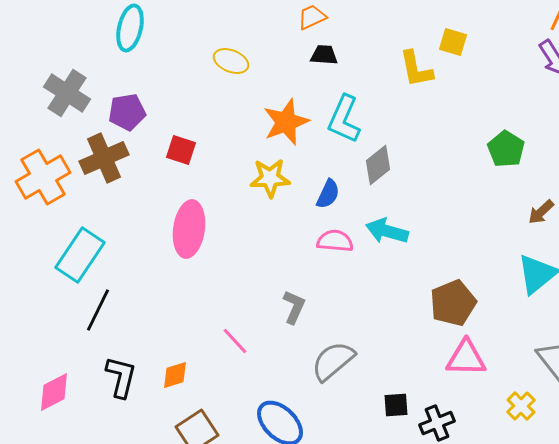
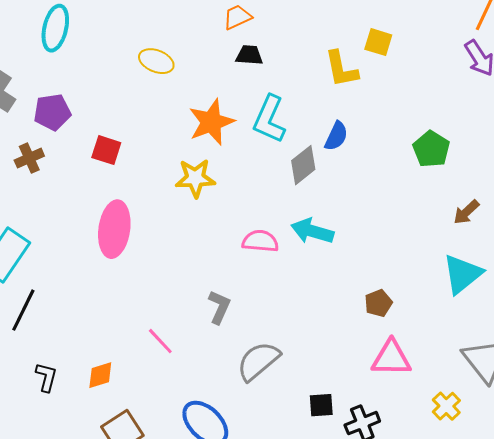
brown cross: (104, 158) -> (29, 158), size x0.6
blue semicircle: (328, 194) -> (336, 136), moved
brown pentagon: (453, 303) -> (378, 303), size x0.6
black L-shape: (121, 377) -> (46, 377), size x0.7

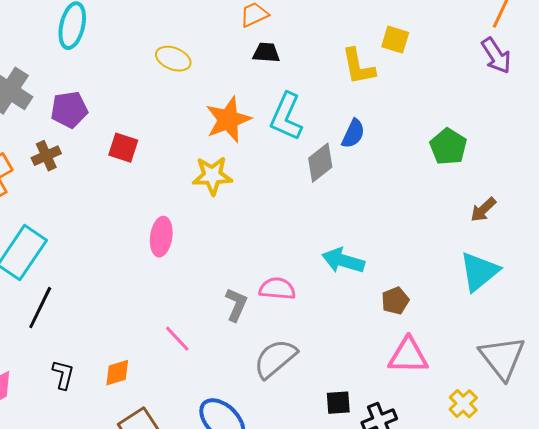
pink ellipse: (114, 229) -> (161, 237), moved, size x0.7
cyan arrow: (312, 231) -> (343, 261), moved
pink semicircle: (260, 241) -> (277, 289), moved

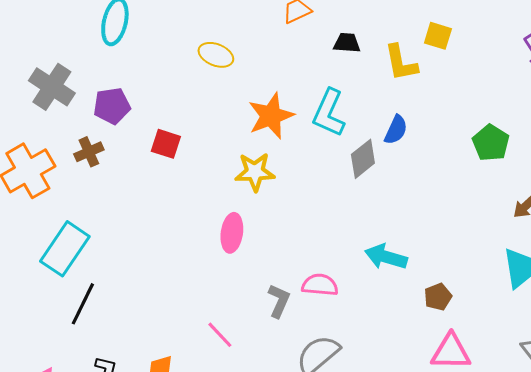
black trapezoid: (266, 53) -> (347, 43), moved
pink ellipse: (161, 237) -> (232, 233), moved

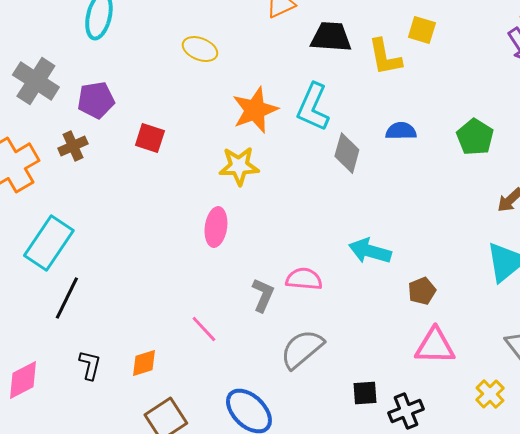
black trapezoid: (347, 43) -> (331, 37), size x1.5
blue semicircle: (396, 130) -> (401, 131), moved, turned -116
gray diamond: (363, 159) -> (347, 153), turned -36

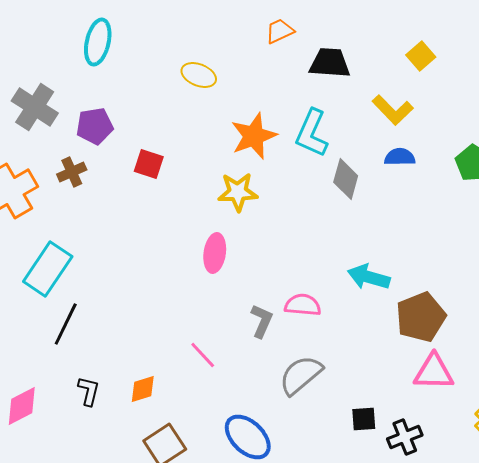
yellow square: (422, 30) -> (421, 56), turned 32
yellow L-shape: (385, 57) -> (393, 110), moved, turned -33
brown pentagon: (422, 291) -> (421, 317), size x1.8

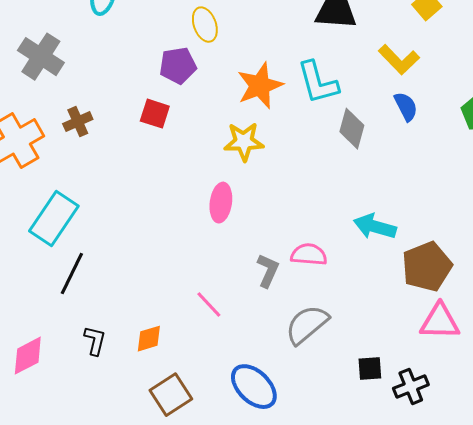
yellow ellipse: (199, 75) -> (205, 25), turned 48
purple pentagon: (95, 126) -> (178, 66), moved
cyan L-shape: (312, 133) -> (318, 83), turned -39
blue semicircle: (400, 157) -> (406, 107), turned 64

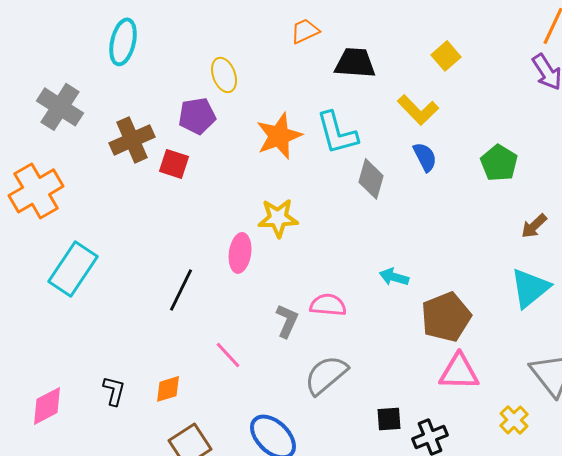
brown cross: (78, 122) -> (132, 140), moved, size x1.5
yellow star: (244, 142) -> (278, 218), moved
cyan arrow: (375, 227) -> (394, 277), size x0.7
black line: (72, 274) -> (181, 290), moved

